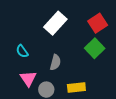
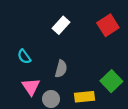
white rectangle: (55, 23) -> (61, 25), size x0.7
green square: (95, 48) -> (111, 81), moved

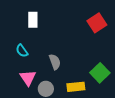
white rectangle: (61, 25) -> (33, 20), moved, turned -42
gray semicircle: (61, 69) -> (55, 62), turned -35

